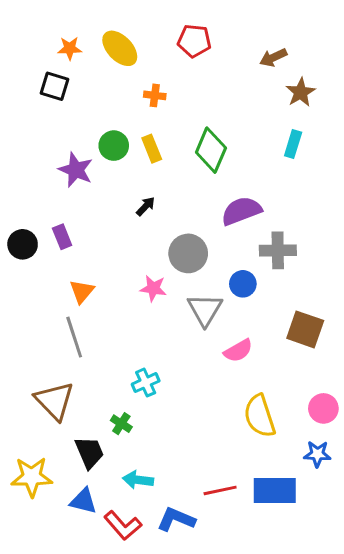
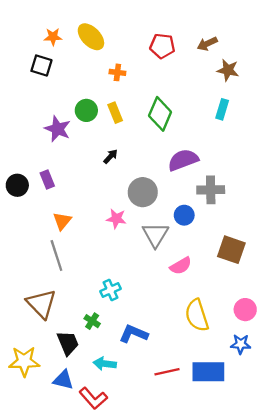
red pentagon: (194, 41) -> (162, 46), moved
brown star: (301, 92) -> (228, 70), turned -30
blue L-shape: (176, 519) -> (134, 334), moved

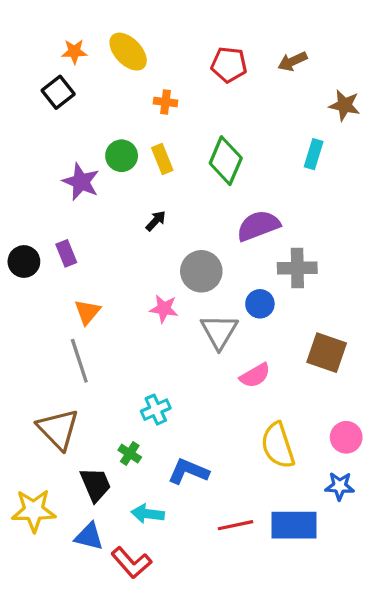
black square: (41, 66) -> (58, 92), turned 35
brown star: (228, 70) -> (345, 105), moved

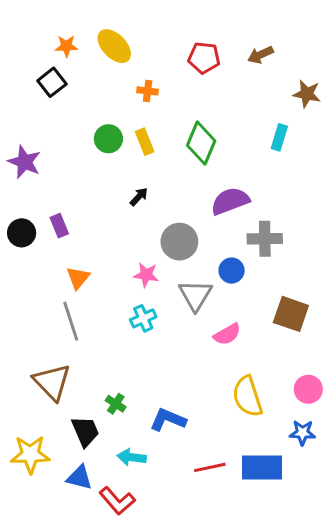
purple star: (81, 182) -> (24, 162), moved
cyan cross: (156, 410) -> (143, 318), moved

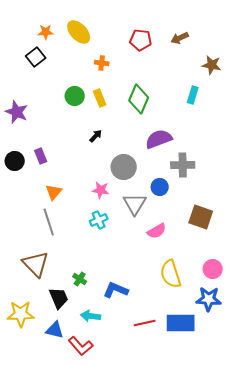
blue star: (302, 433) -> (209, 299), size x1.4

